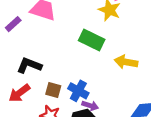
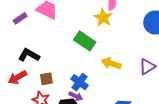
brown square: (53, 90) -> (46, 79), turned -32
blue cross: (78, 91) -> (80, 82), moved

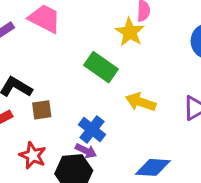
brown square: (46, 79) -> (42, 110), moved

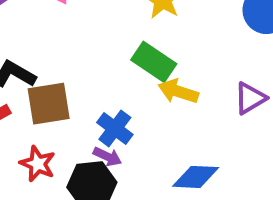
green rectangle: (101, 67) -> (154, 62), moved
brown square: (42, 110) -> (49, 104), size x1.6

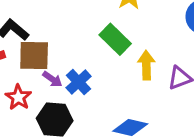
yellow arrow: (178, 91) -> (146, 65), moved, turned 60
purple arrow: (107, 157) -> (52, 79), moved

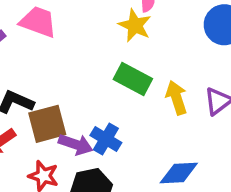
purple arrow: (52, 79) -> (76, 144), size x1.4

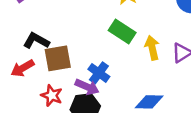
purple arrow: (76, 144) -> (87, 87), moved

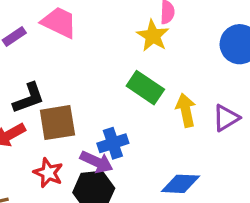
black L-shape: (36, 41) -> (29, 98), turned 130
blue cross: (99, 73) -> (113, 143), turned 35

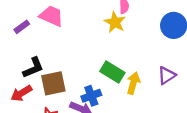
green rectangle: (145, 88) -> (112, 72), moved
yellow arrow: (186, 110) -> (133, 83), moved, turned 30

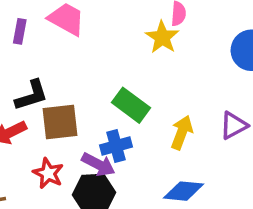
purple rectangle: (22, 27) -> (20, 31), turned -48
green rectangle: (112, 72) -> (131, 105), moved

